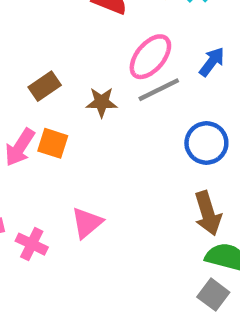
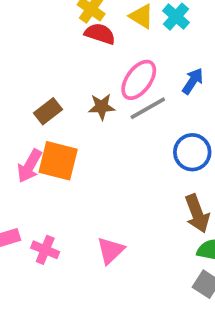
brown star: (102, 102) -> (102, 107), moved
orange square: (53, 143) -> (58, 161), size x1.5
pink triangle: (87, 223) -> (111, 250), moved

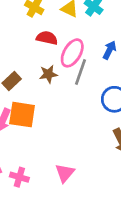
red semicircle: (100, 34) -> (47, 38), moved
gray line: (148, 108) -> (80, 72), turned -35

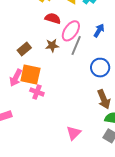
pink triangle: (65, 173) -> (74, 133), moved
pink cross: (19, 177) -> (37, 92), moved

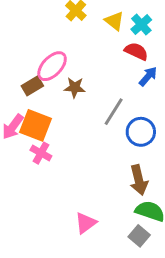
red semicircle: (53, 18) -> (136, 51), moved
pink ellipse: (71, 31) -> (52, 66), moved
gray line: (76, 45) -> (114, 112), moved

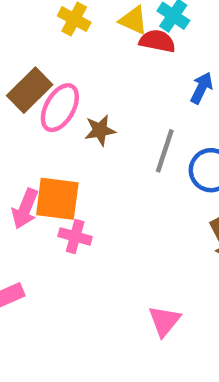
red semicircle: (136, 51) -> (157, 41), moved
brown rectangle: (32, 86) -> (30, 90), moved, size x1.4

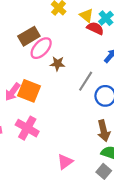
pink cross: (75, 236) -> (27, 128), moved, size x1.5

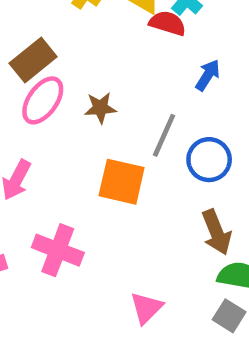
pink ellipse: (41, 48) -> (43, 100), moved
orange square: (29, 91) -> (122, 182), moved

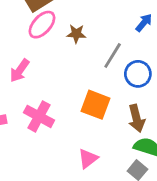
orange square: (122, 182) -> (96, 105), moved

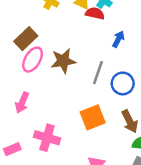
brown star: (76, 34) -> (63, 61), size x1.5
orange square: (96, 105) -> (93, 117), turned -30

